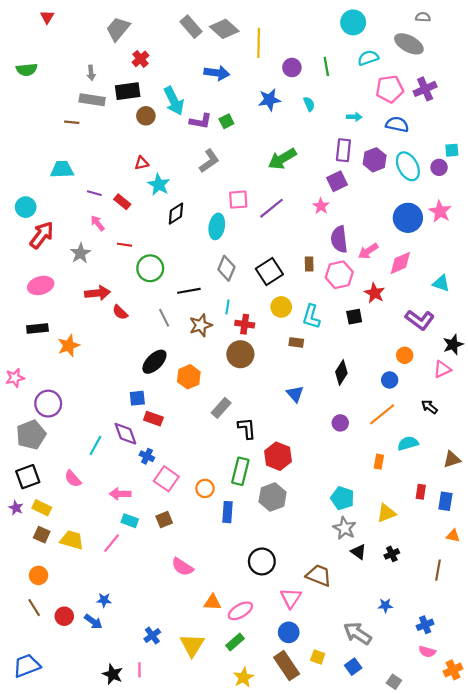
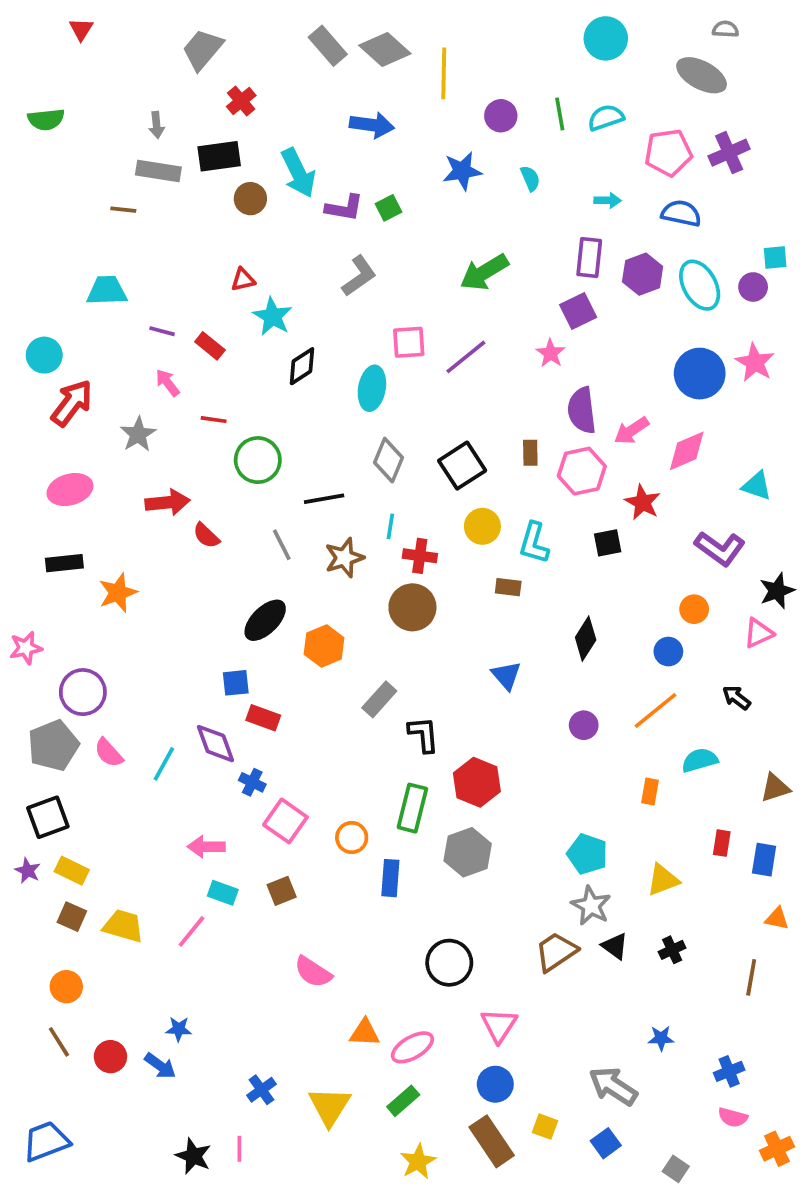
cyan semicircle: (368, 58) -> (606, 118), moved
pink semicircle: (73, 479) -> (109, 753), moved
brown trapezoid: (319, 575) -> (556, 952), moved, turned -56

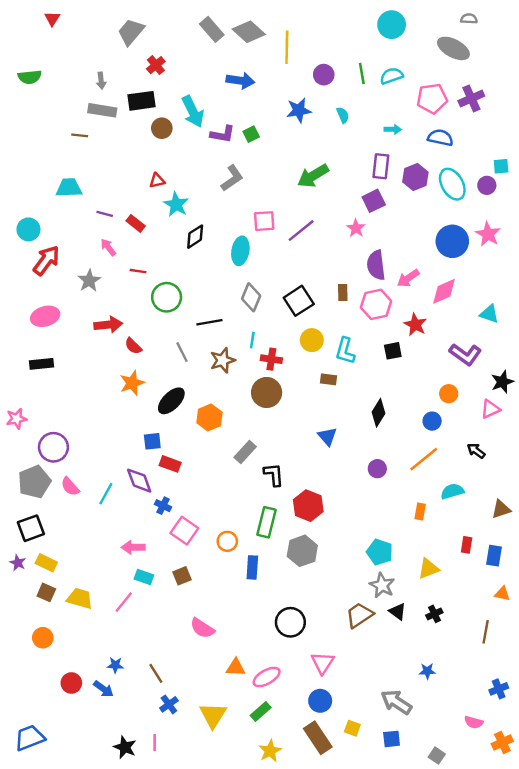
orange star: (118, 593) -> (132, 383), moved
brown line: (59, 1042) -> (156, 673), moved
blue cross: (729, 1071) -> (499, 689), moved
blue square: (606, 1143) -> (392, 739), turned 30

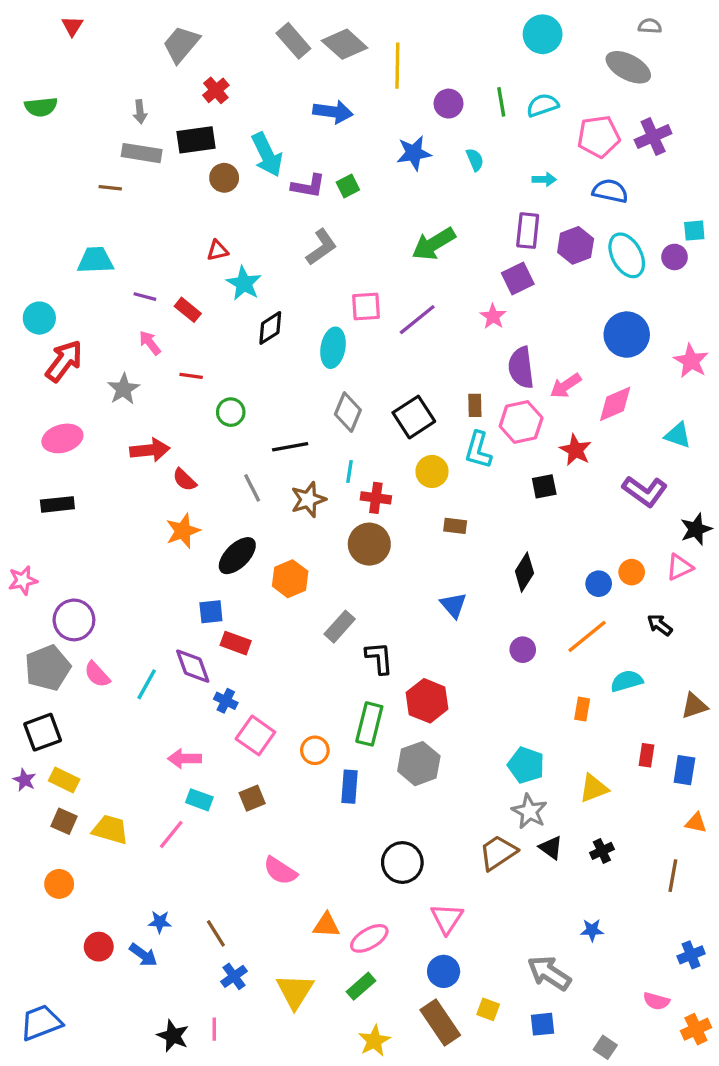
pink star: (488, 234) -> (691, 361), moved
green circle: (167, 297) -> (231, 412), size x0.7
cyan L-shape: (345, 351) -> (478, 450), moved
orange circle: (449, 394) -> (632, 572), moved

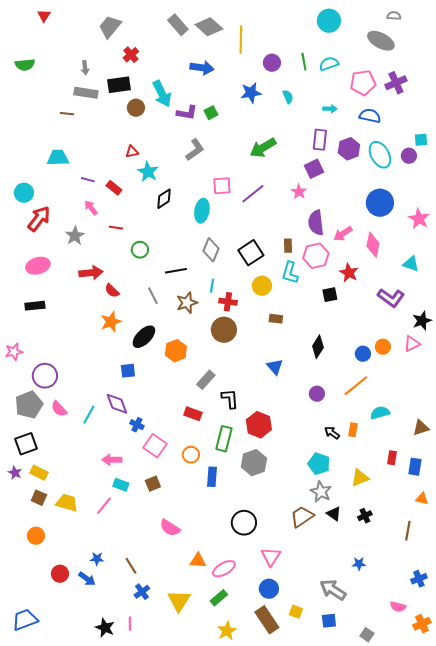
pink diamond: (615, 404) -> (373, 245), turned -55
black arrow: (660, 625) -> (332, 433), moved
red rectangle: (236, 643) -> (193, 414), moved

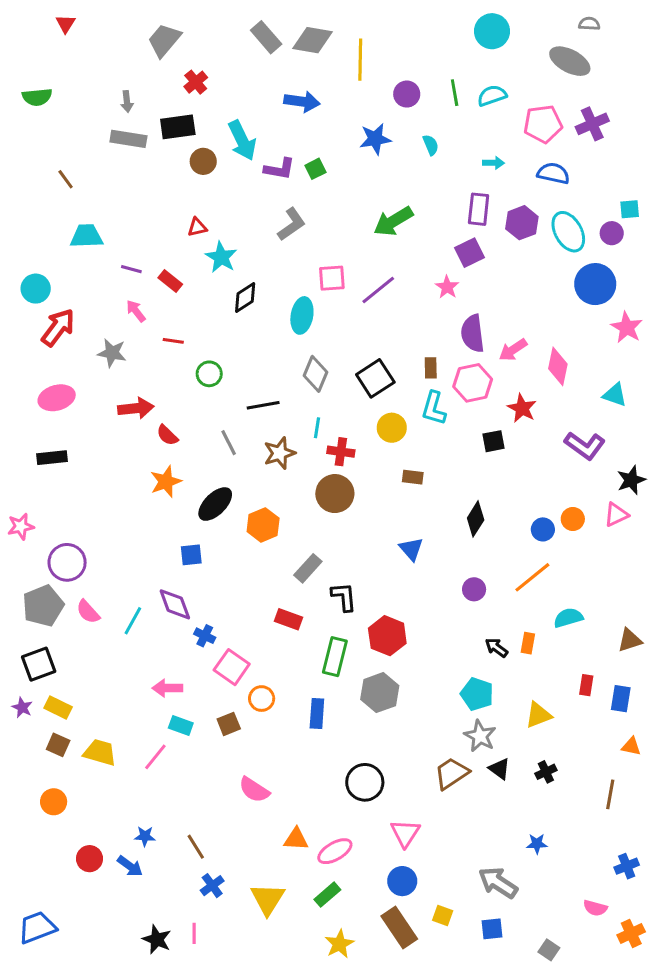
gray diamond: (209, 27) -> (312, 40), turned -32
brown line: (67, 114) -> (66, 179), moved, turned 48
blue circle: (380, 203) -> (595, 284), moved
gray star: (75, 236) -> (112, 353), turned -30
orange circle: (191, 455) -> (262, 699), moved

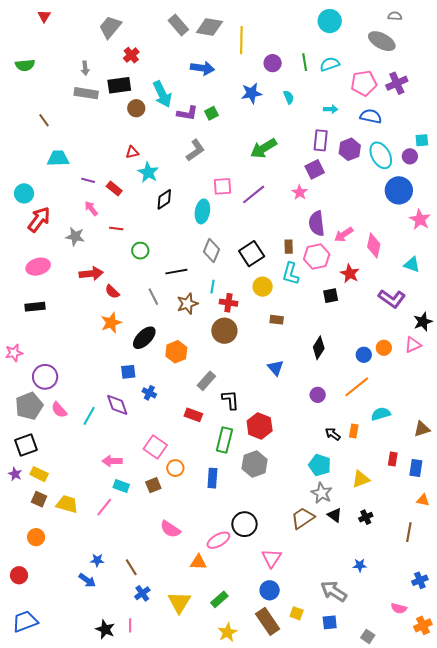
blue cross: (205, 636) -> (149, 393), moved
pink ellipse: (335, 851) -> (218, 540), moved
red circle: (89, 859) -> (19, 575), moved

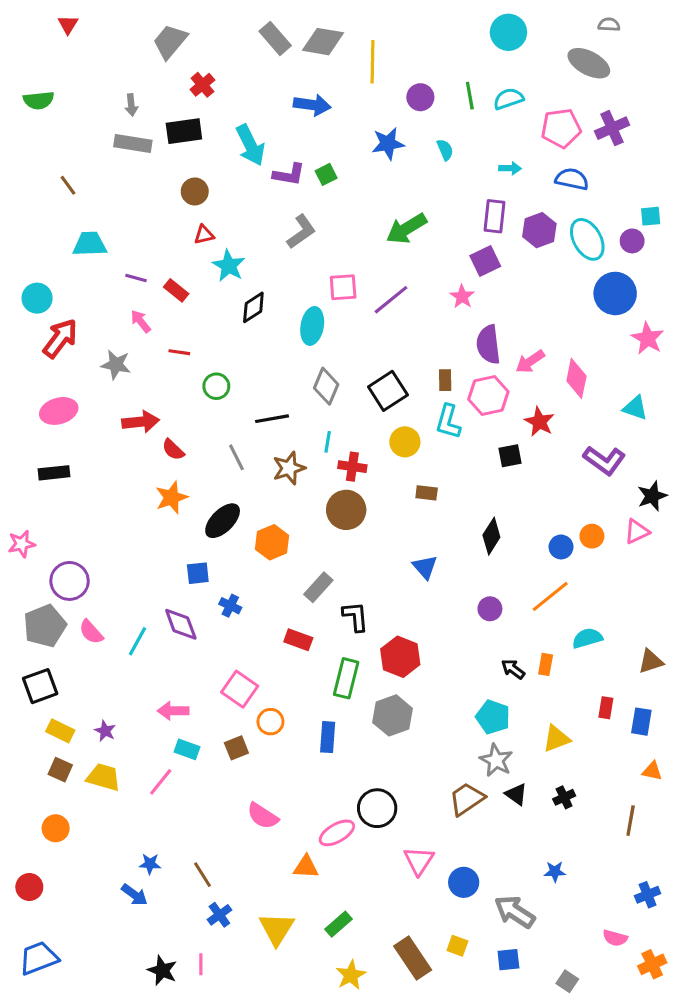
brown circle: (136, 108) -> (195, 191), moved
purple star: (15, 474) -> (105, 731), moved
blue circle: (270, 590) -> (464, 882), moved

